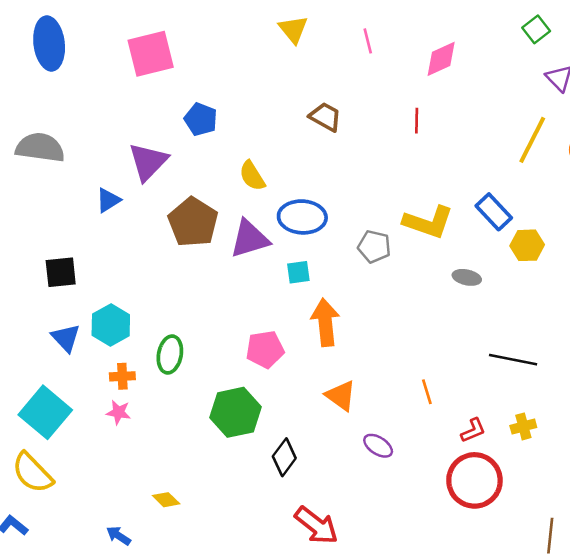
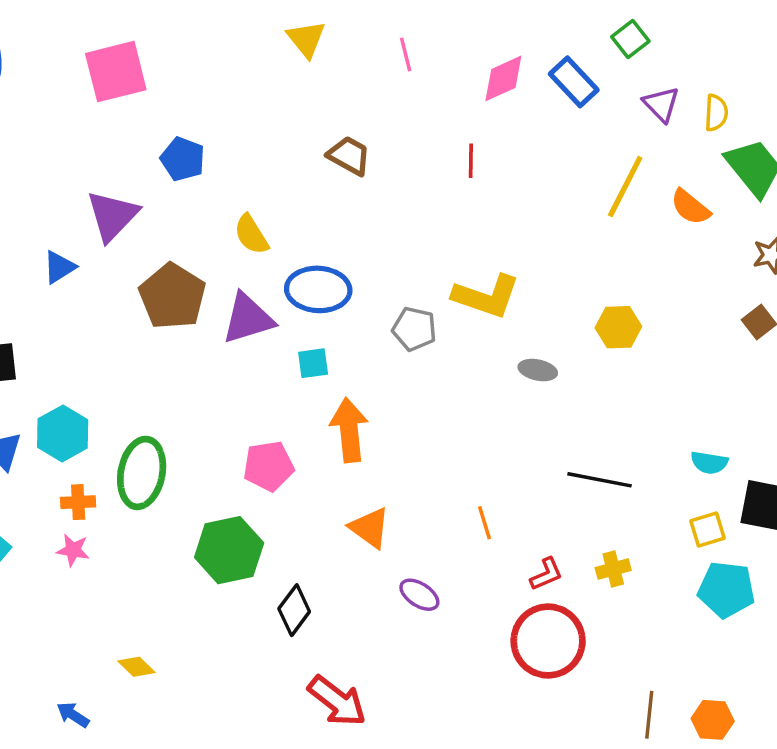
blue rectangle: (494, 212) -> (574, 82), moved
green ellipse: (170, 354) -> (142, 473), size x1.4

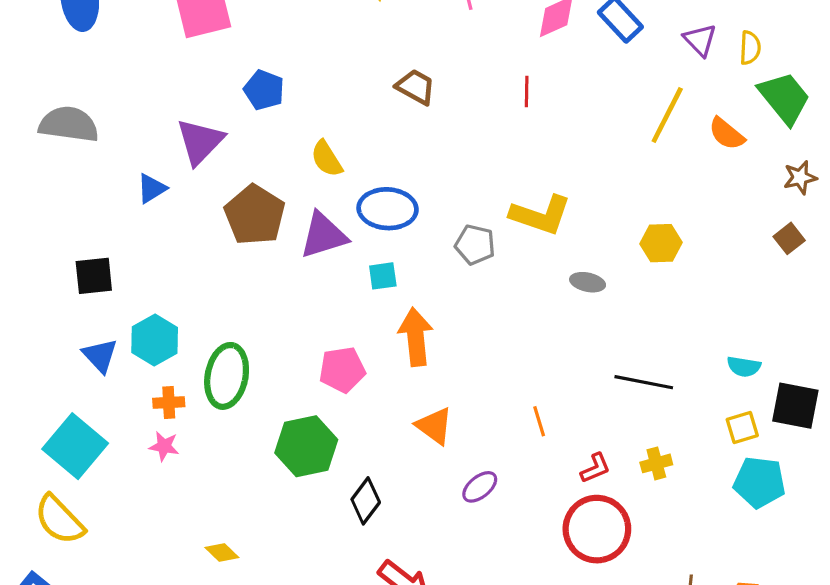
purple ellipse: (419, 595) -> (480, 487), turned -72

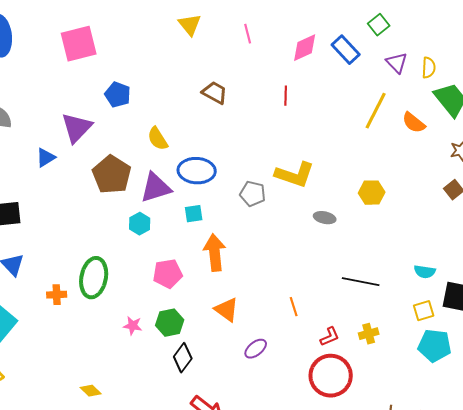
cyan hexagon: (155, 340) -> (140, 224), moved, size x0.7
pink star: (164, 446) -> (133, 326), moved
green hexagon: (306, 446) -> (170, 323), moved, size x0.7

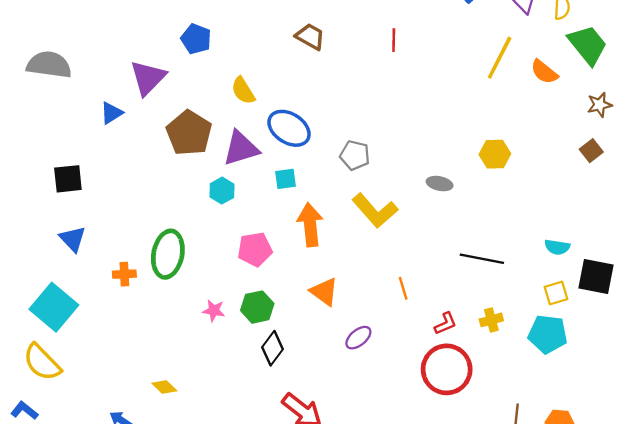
blue ellipse: (197, 171) -> (289, 128), turned 30
yellow L-shape: (295, 175) -> (375, 211), moved, turned 30
cyan pentagon: (435, 346) -> (548, 334), moved

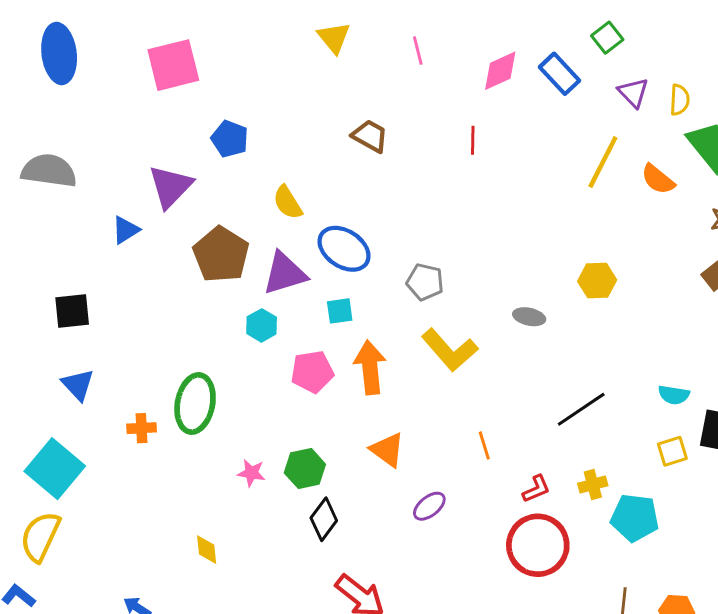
pink pentagon: (255, 249) -> (312, 372), moved
black line: (482, 259) -> (581, 409), turned -45
cyan pentagon: (548, 334) -> (635, 518), moved
yellow semicircle: (42, 362) -> (40, 537), turned 69
yellow diamond: (164, 387) -> (207, 550), moved, turned 40

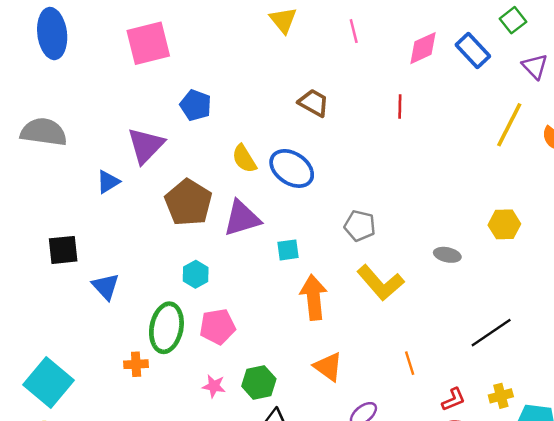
blue ellipse: (344, 249) -> (292, 168), moved
cyan hexagon: (262, 325) -> (196, 274), moved
pink pentagon: (312, 372) -> (218, 327), moved
blue triangle: (78, 385) -> (106, 286), moved
orange cross: (142, 428) -> (136, 364), moved

